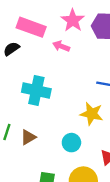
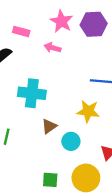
pink rectangle: (31, 27) -> (21, 32), size x0.6
brown triangle: (28, 137) -> (49, 126), moved

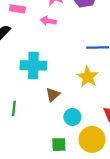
yellow star: (88, 111) -> (88, 77), turned 30
cyan circle: (71, 141) -> (72, 117), moved

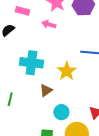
yellow star: (88, 77) -> (67, 71), moved

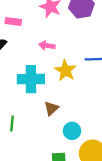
pink arrow: (49, 24) -> (47, 46), moved
yellow star: (67, 71) -> (66, 71), moved

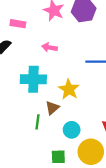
yellow star: (66, 71) -> (69, 89), moved
green line: (12, 123) -> (37, 122), moved

